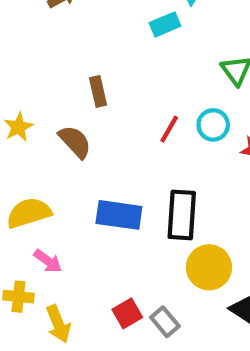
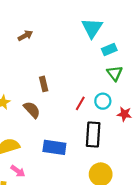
cyan rectangle: (165, 24) -> (109, 50), moved
black rectangle: (182, 215) -> (93, 135), moved

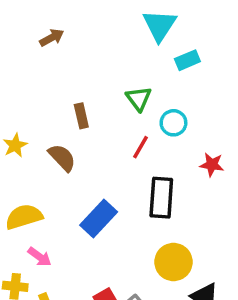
green triangle: (115, 73) -> (139, 98), moved
cyan circle: (103, 101) -> (173, 123), moved
blue rectangle: (54, 147) -> (99, 218), turned -55

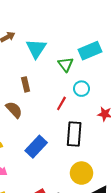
cyan triangle: (160, 25) -> (36, 49), moved
cyan rectangle: (187, 60) -> (90, 51), size x1.5
green triangle: (139, 98) -> (66, 64), moved

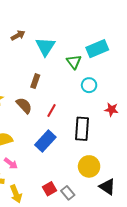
brown rectangle: (26, 84) -> (35, 81), turned 32
red line: (61, 103) -> (51, 111), moved

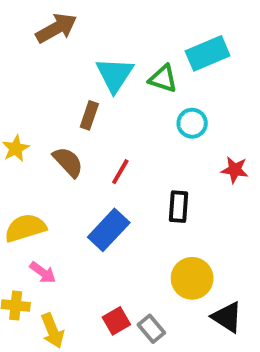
brown arrow: (18, 35) -> (56, 28), size x1.5
cyan triangle: (45, 47) -> (115, 75), moved
green triangle: (74, 62) -> (163, 79), turned -35
black rectangle: (82, 129) -> (179, 207), size x0.7

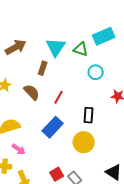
brown arrow: (56, 28) -> (16, 47), moved
yellow circle: (192, 278) -> (84, 142), moved

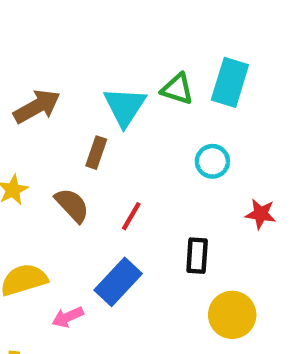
cyan rectangle: (104, 36) -> (230, 82), turned -50
green triangle: (81, 49) -> (177, 89), moved
yellow circle: (84, 142) -> (232, 315), moved
pink arrow: (19, 149) -> (68, 317), moved, turned 120

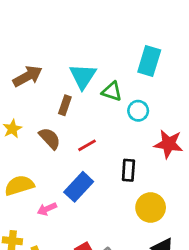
green triangle: (177, 89) -> (112, 91), moved
red star: (261, 214) -> (169, 144), size x1.5
red line: (131, 216) -> (87, 145), turned 30

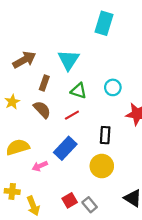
cyan rectangle: (149, 61) -> (104, 23), moved
green triangle: (112, 91) -> (79, 91), moved
brown rectangle: (65, 105) -> (44, 83), moved
yellow circle: (151, 208) -> (102, 166), moved

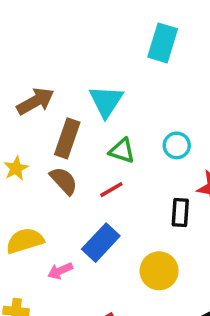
brown rectangle: (44, 83) -> (67, 138), size x1.5
black rectangle: (105, 135) -> (180, 213), moved

